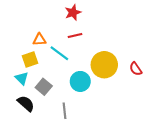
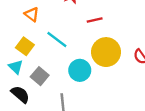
red line: (75, 35) -> (95, 20), moved
orange triangle: (39, 40) -> (32, 14), moved, turned 40
yellow square: (30, 59) -> (25, 46), turned -35

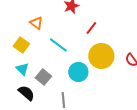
red line: (95, 20) -> (91, 28), turned -40
yellow square: (25, 46) -> (21, 45), moved

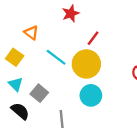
yellow circle: (101, 56) -> (86, 64), moved
cyan circle: (78, 72) -> (91, 95), moved

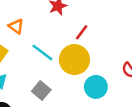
gray square: (39, 93) -> (41, 90), moved
cyan circle: (91, 95) -> (96, 87), moved

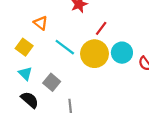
cyan circle: (96, 87) -> (122, 53), moved
gray square: (41, 90) -> (52, 82), moved

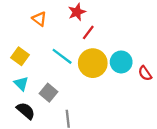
orange triangle: (41, 23) -> (39, 19), moved
red line: (101, 28) -> (88, 32), moved

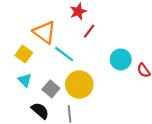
orange triangle: (39, 19) -> (44, 32), moved, size x1.6
yellow circle: (93, 63) -> (79, 84), moved
black semicircle: (26, 111) -> (40, 111), moved

